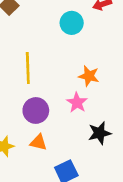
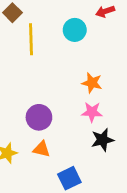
yellow line: (28, 68) -> (31, 39), moved
pink star: (77, 103) -> (92, 112), moved, turned -30

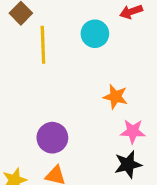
pink star: (92, 112) -> (133, 131), moved

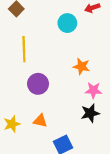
yellow line: (43, 45) -> (24, 49), moved
purple circle: (52, 138) -> (38, 84), moved

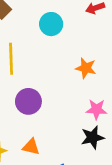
cyan circle: (67, 23) -> (51, 24), moved
orange star: (81, 66) -> (86, 68), moved

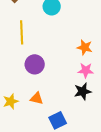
orange star: (86, 68) -> (85, 47), moved

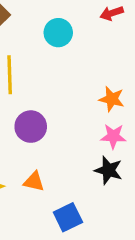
black star: (83, 91) -> (108, 170), turned 30

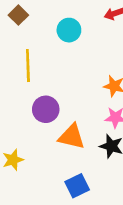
orange triangle: (34, 182) -> (72, 137), moved, size x1.5

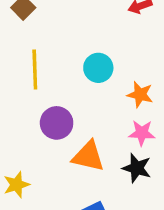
cyan circle: (69, 30) -> (98, 68), moved

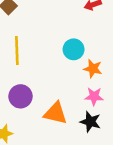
cyan circle: (98, 68) -> (74, 49), moved
purple circle: (57, 123) -> (21, 96), moved

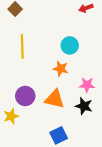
orange star: (93, 69) -> (61, 69), moved
purple circle: (21, 96) -> (25, 96), moved

